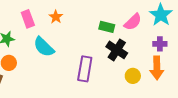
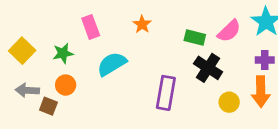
orange star: (56, 17) -> (142, 24), moved
cyan semicircle: (44, 47) -> (112, 64), turned 105

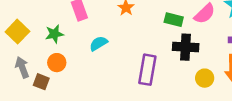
cyan semicircle: (112, 64) -> (99, 43), size x0.7
black cross: (208, 68) -> (186, 47), turned -30
gray arrow: (27, 90) -> (22, 67), turned 66

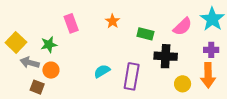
green rectangle: (174, 20) -> (145, 34), moved
cyan semicircle: (99, 43) -> (102, 71), moved
gray arrow: (22, 67) -> (30, 63), moved, turned -54

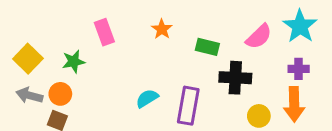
gray arrow: (30, 63) -> (29, 95), moved
orange circle: (51, 70) -> (60, 94), moved

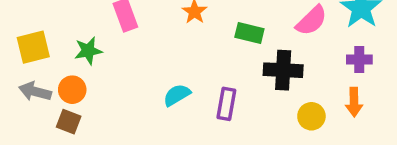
yellow square: (28, 59) -> (33, 47), turned 32
orange arrow: (294, 104) -> (354, 102), size x0.7
purple rectangle: (188, 106) -> (226, 104), size x0.7

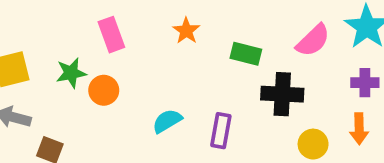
orange circle: (72, 90) -> (104, 90), moved

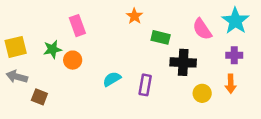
orange star: (186, 31) -> (134, 16), moved
pink semicircle: (313, 40) -> (202, 29), turned 100

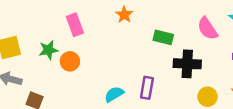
orange star: (134, 16) -> (124, 15), moved
cyan semicircle: (112, 79) -> (114, 94), moved

